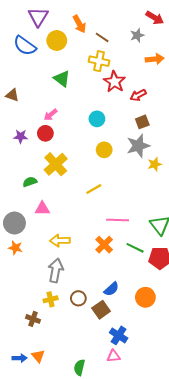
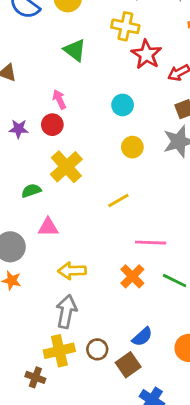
pink arrow: (51, 115) -> (59, 99), turned 104
yellow cross: (51, 299) -> (59, 351), size x1.5

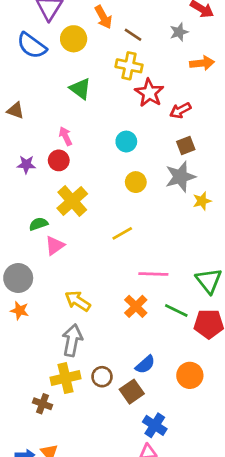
pink triangle: (48, 227) -> (55, 246), moved, turned -35
yellow arrow: (72, 271) -> (78, 301), turned 35

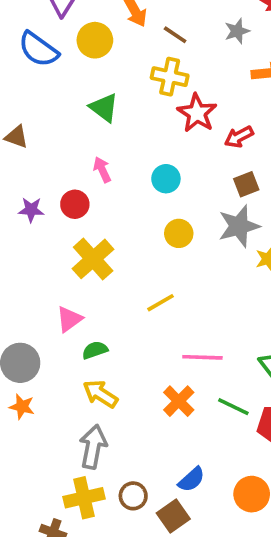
pink arrow: (65, 136) -> (102, 170), moved
green semicircle: (38, 224) -> (95, 350), moved

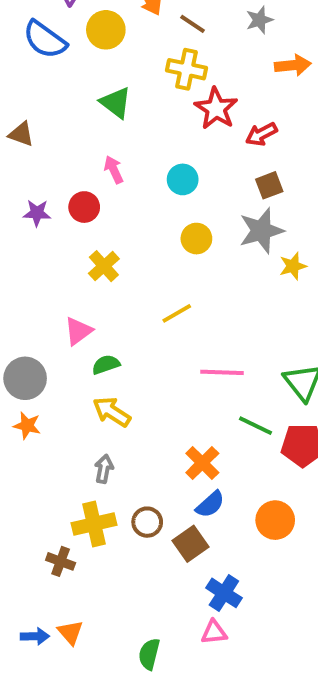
yellow cross: (93, 259) -> (104, 266), size x0.7
orange cross: (179, 401) -> (202, 463), moved
gray arrow: (93, 447) -> (104, 469), size x0.6

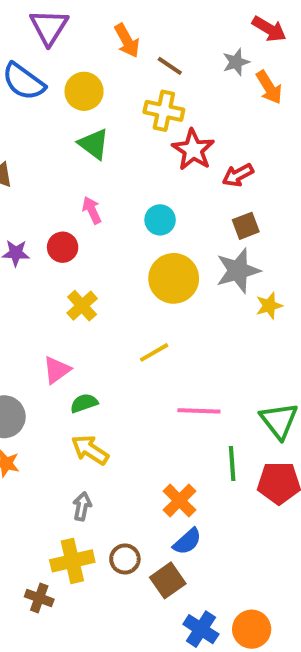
yellow circle: (106, 30) -> (84, 91), moved
orange arrow: (293, 65) -> (269, 87), moved, turned 64
yellow circle: (196, 239) -> (174, 278), size x1.6
green line: (255, 426) -> (232, 464), turned 60
orange circle: (275, 520) -> (252, 629), moved

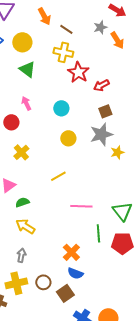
yellow circle: (174, 278) -> (68, 138), size x0.6
blue semicircle: (187, 541) -> (75, 273), turned 63

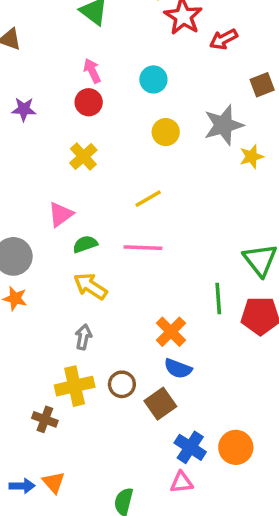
brown square: (105, 111) -> (262, 85), moved
red circle: (11, 122) -> (89, 102), moved
pink line: (81, 206) -> (143, 248), moved

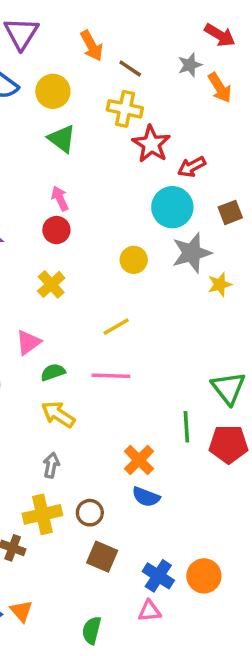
cyan circle: (153, 79) -> (172, 207), moved, size x1.5
brown square: (160, 404) -> (102, 557), moved, turned -32

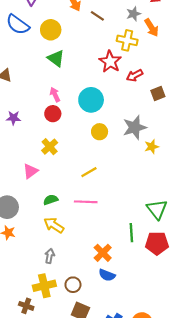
yellow cross: (125, 109) -> (127, 40), moved
cyan circle: (172, 207) -> (91, 100), moved
brown square: (230, 212) -> (158, 93), moved
pink triangle: (28, 342) -> (30, 171), moved

